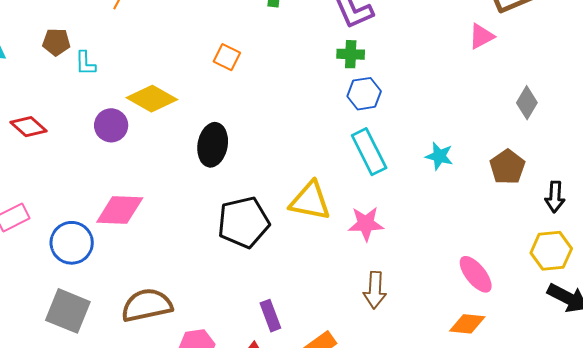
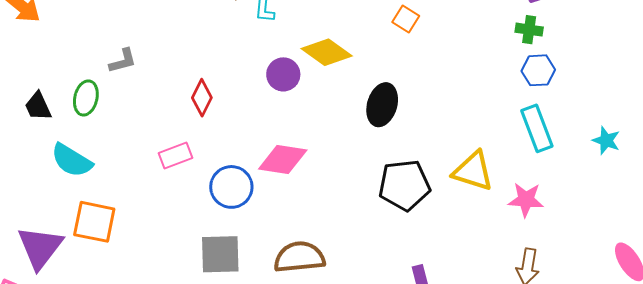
red diamond: (28, 127) -> (202, 98), moved, turned 69
gray square: (68, 311) -> (220, 254), turned -30

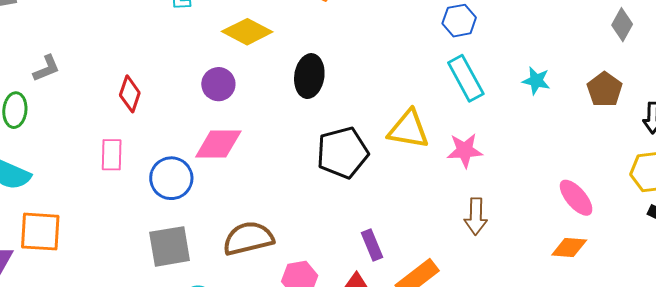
purple circle: (283, 74) -> (218, 84), moved
pink rectangle: (175, 155) -> (112, 155), turned -60

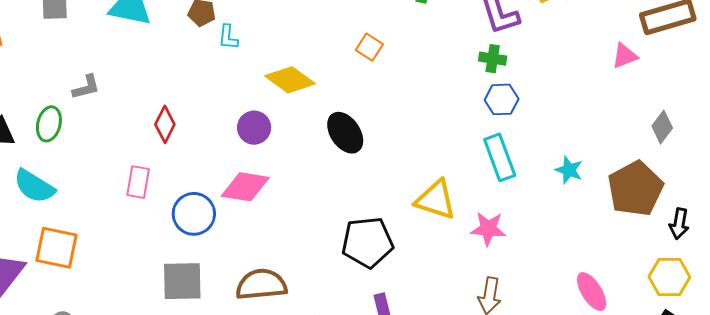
black ellipse: (309, 76) -> (345, 133), turned -51
brown pentagon: (605, 89) -> (635, 189), size x1.6
black pentagon: (342, 153) -> (367, 242), moved

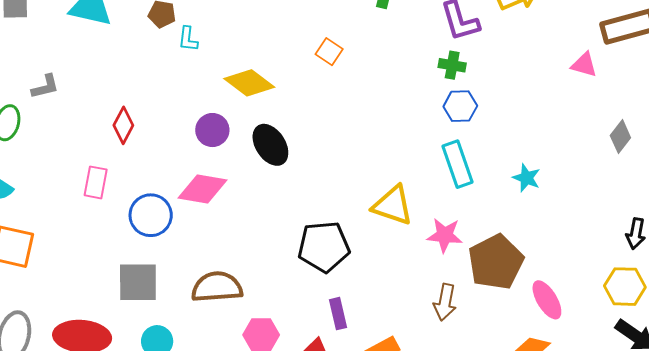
pink triangle: (625, 56) -> (584, 65), turned 36
black ellipse: (345, 133) -> (270, 145), moved
brown pentagon: (635, 189) -> (496, 262), moved

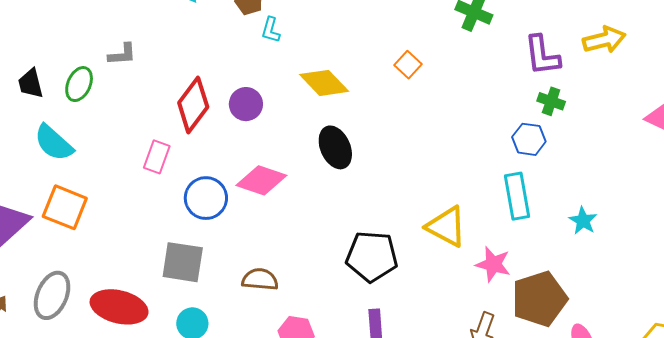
green cross: (452, 65) -> (551, 101), moved
red diamond: (123, 125) -> (193, 105), size x1.5
purple circle: (212, 130) -> (246, 104), moved
brown semicircle: (217, 287) -> (260, 279), size x0.7

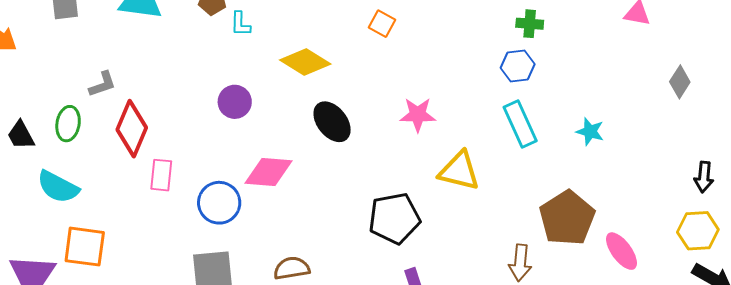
red diamond: (193, 105) -> (132, 129), moved
pink star: (493, 264) -> (418, 115), moved

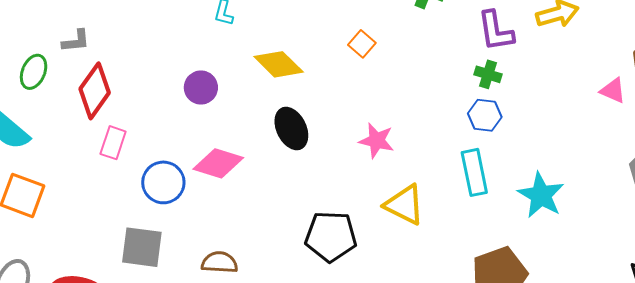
green cross: (530, 24) -> (488, 74), moved
cyan star: (590, 132) -> (541, 195), size x1.6

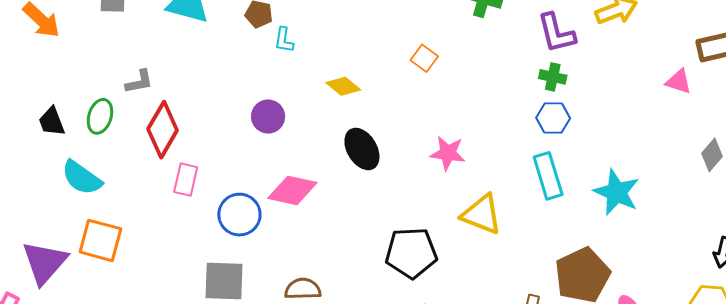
yellow diamond: (279, 64) -> (343, 86), size x0.7

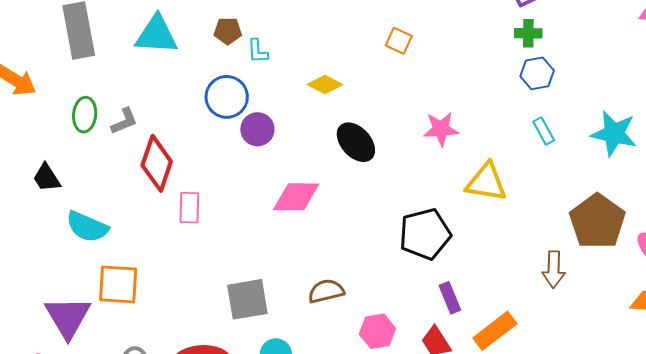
green ellipse: (100, 116) -> (85, 115), moved
cyan rectangle: (548, 176) -> (544, 131), size x0.6
blue circle: (239, 215) -> (227, 97), moved

